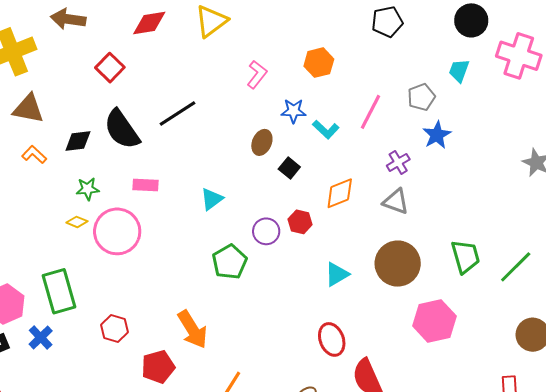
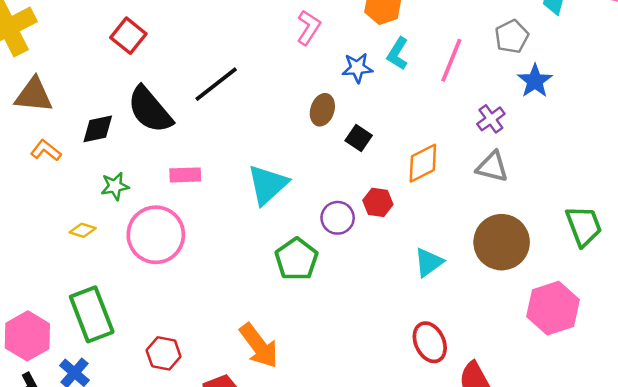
cyan L-shape: (326, 129) -> (398, 54), moved, turned 84
cyan triangle: (212, 199) -> (268, 185), size x1.5
yellow diamond: (77, 222) -> (83, 230), moved

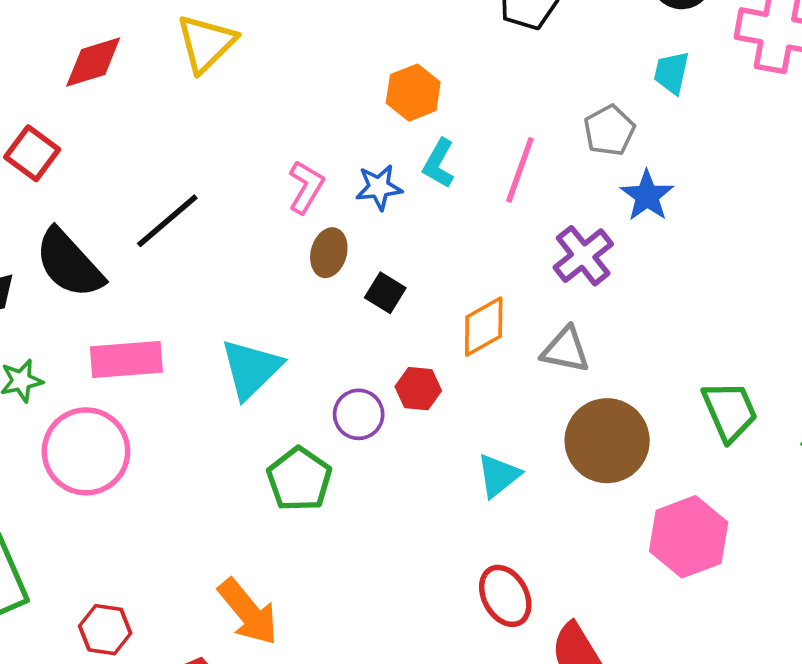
pink L-shape: (309, 27) -> (306, 187), moved
purple cross: (491, 119) -> (583, 256), size x1.4
gray triangle: (492, 167) -> (566, 350), moved
pink rectangle: (185, 175) -> (126, 359), size x1.5

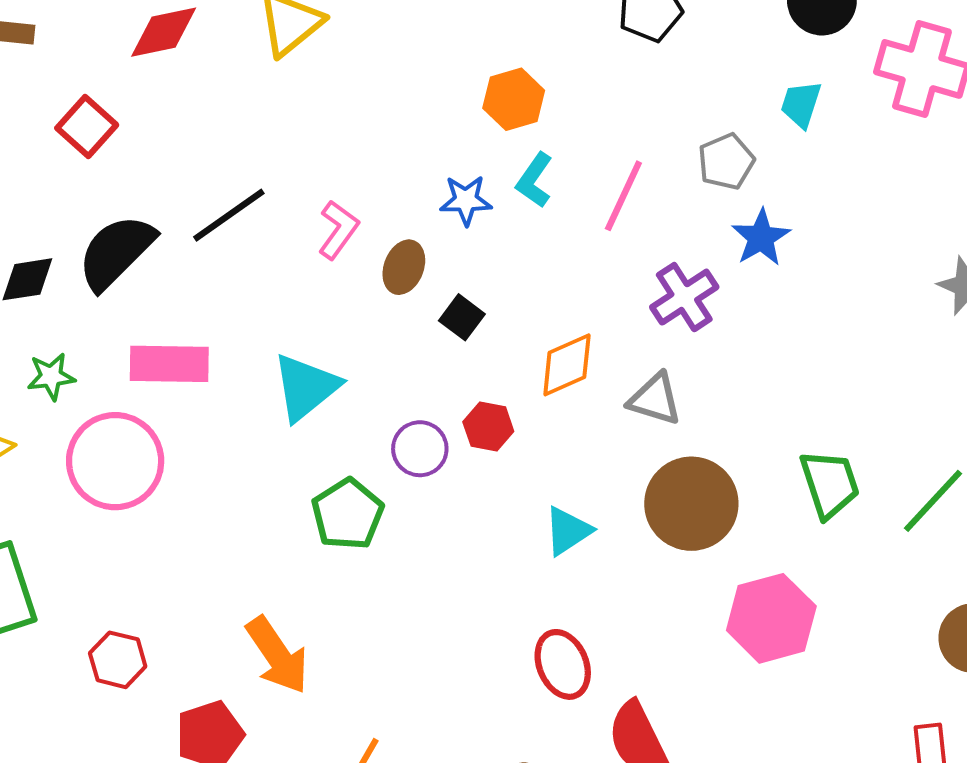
pink L-shape: (306, 187) -> (338, 230), moved
black semicircle: (69, 263) -> (116, 252), turned 82

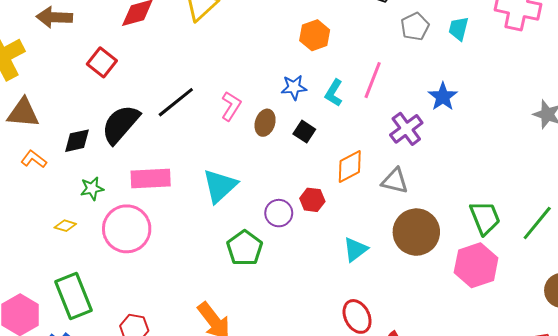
gray pentagon: (726, 162) -> (415, 27), moved
cyan L-shape: (534, 180) -> (334, 93), moved
black square: (462, 317) -> (304, 132), moved
pink hexagon: (771, 618) -> (476, 265), moved

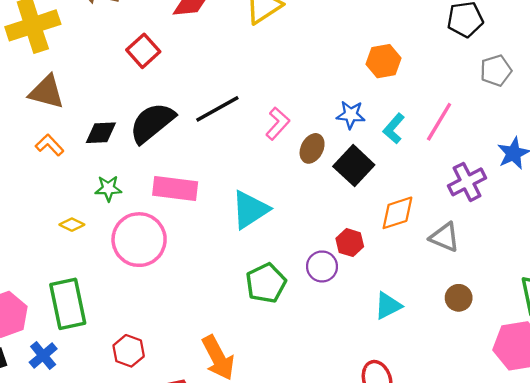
black square: (304, 132) -> (354, 166), size x1.6
purple circle: (279, 213) -> (322, 266), moved
brown circle: (416, 232) -> (459, 298), size x0.5

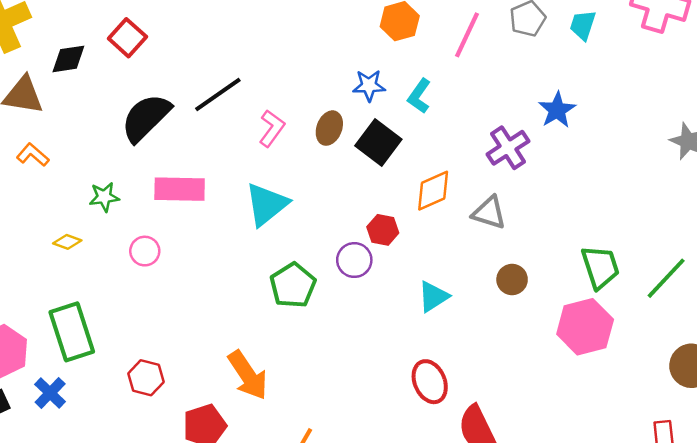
pink line: (439, 122) -> (467, 35), moved
pink L-shape: (278, 124) -> (272, 128), moved
black diamond: (101, 133) -> (68, 59), moved
pink circle: (139, 240) -> (145, 251), size x0.5

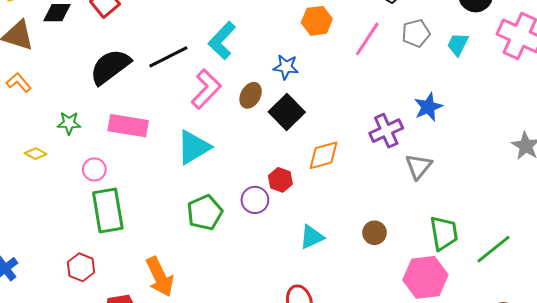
cyan L-shape: (419, 96) -> (222, 40), moved, size x1.4
pink L-shape: (272, 128) -> (206, 89), size x1.4
gray triangle: (489, 213) -> (419, 166), moved, turned 44
green rectangle: (72, 332) -> (108, 211), moved

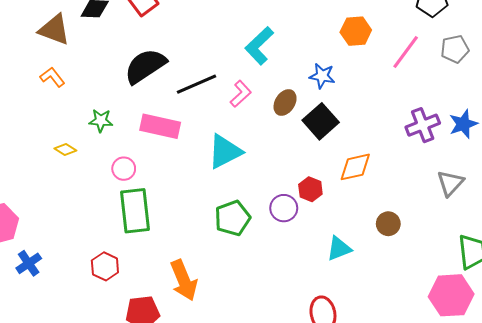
black line: (168, 57) -> (196, 84), moved
pink L-shape: (206, 89) -> (241, 94), size x0.7
purple cross: (386, 131) -> (423, 125), moved
brown circle: (374, 233) -> (388, 224), moved

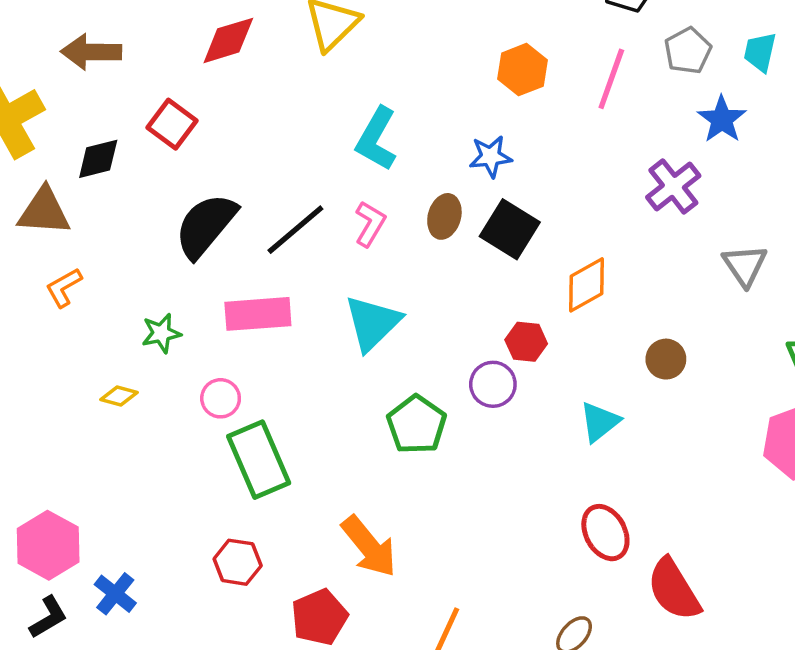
orange L-shape: (52, 77) -> (64, 287), turned -65
blue star: (463, 124) -> (722, 119), moved

